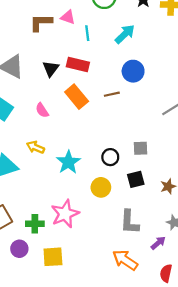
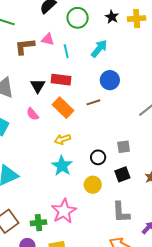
pink semicircle: (42, 110) -> (33, 114), moved
yellow arrow: (35, 147) -> (62, 139), moved, turned -35

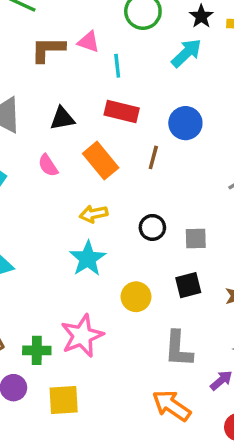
cyan arrow: (99, 49) -> (186, 53), moved
red rectangle: (61, 80) -> (122, 112), moved
black triangle: (38, 86) -> (62, 118), turned 42
brown line: (93, 102) -> (153, 157), turned -64
black circle: (98, 157) -> (152, 227), moved

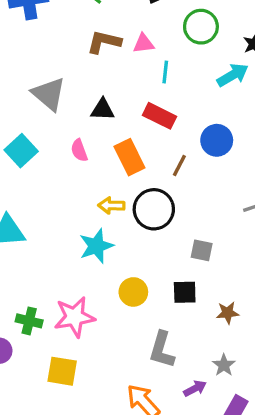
pink triangle: (88, 42) -> (143, 44), turned -40
black circle: (152, 227) -> (154, 209), moved, size x1.6
yellow square: (64, 400) -> (62, 371), moved

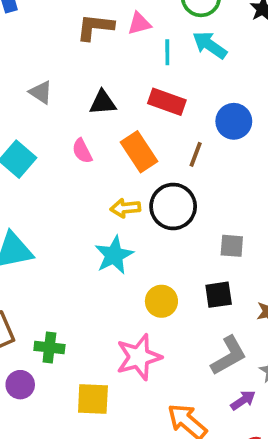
cyan arrow: (233, 75) -> (210, 45), moved, turned -108
gray triangle: (49, 94) -> (41, 92), size x0.6
pink star: (75, 317) -> (139, 357), moved
gray L-shape: (162, 350) -> (229, 356), moved, turned -129

